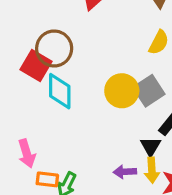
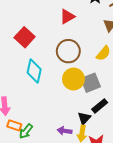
brown circle: (54, 49) -> (68, 51), moved
red square: (36, 65) -> (25, 37), moved

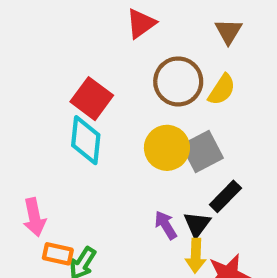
red square: (25, 37) -> (92, 99), moved
brown circle: (68, 51) -> (178, 81), moved
purple arrow: (65, 131) -> (166, 225), moved, turned 56

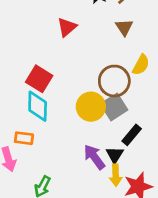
brown circle: (178, 81) -> (114, 81), moved
yellow semicircle: (222, 90) -> (141, 65), moved
purple arrow: (166, 225) -> (94, 157), size x1.4
orange rectangle: (58, 254) -> (24, 138), moved

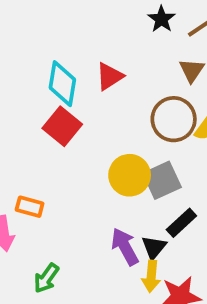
red triangle: (67, 27) -> (110, 76), moved
brown circle: (114, 81) -> (174, 119), moved
cyan diamond: (38, 106) -> (62, 84), moved

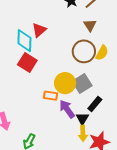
red triangle: (110, 76) -> (39, 30), moved
orange rectangle: (30, 207) -> (50, 96), moved
purple arrow: (125, 247) -> (67, 109), moved

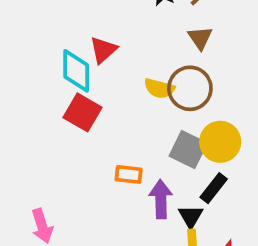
yellow semicircle: (102, 53) -> (159, 88), moved, turned 77
yellow circle: (65, 83) -> (220, 142), moved
gray square: (82, 84) -> (188, 150), turned -30
purple arrow: (67, 109) -> (161, 199), turned 36

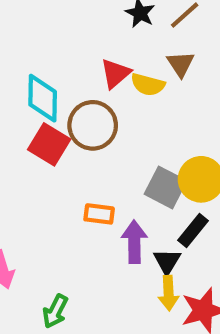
red triangle: (103, 50) -> (115, 73), moved
yellow semicircle: (159, 88) -> (148, 85), moved
brown circle: (190, 88) -> (93, 125), moved

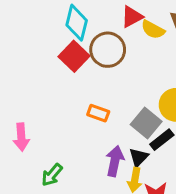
gray square: (166, 187) -> (146, 123), moved
purple arrow: (134, 242) -> (115, 161), moved

